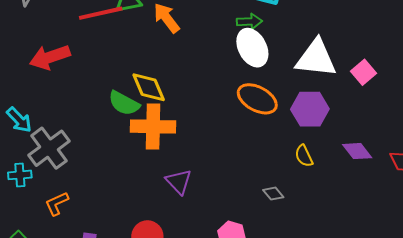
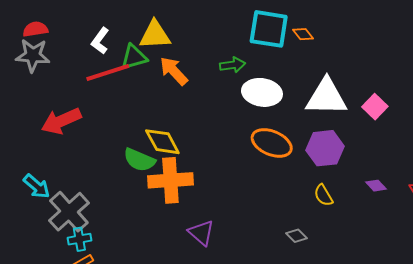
green arrow: (249, 21) -> (233, 65), moved
white ellipse: (252, 48) -> (262, 92), turned -48
purple diamond: (357, 151) -> (376, 186), size x0.7
cyan cross: (20, 175) -> (79, 239), moved

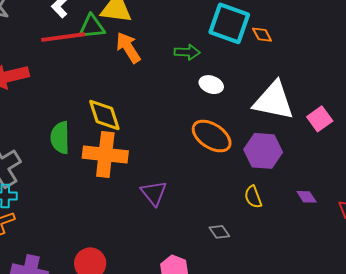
white ellipse: (262, 92) -> (211, 85), size x0.6
green semicircle: (139, 160) -> (60, 138), moved, turned 56
purple triangle: (201, 233) -> (154, 193), moved

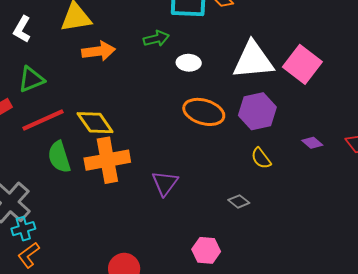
green triangle: (92, 27) -> (31, 79), moved
red line: (63, 37) -> (43, 120), moved
orange arrow: (128, 48) -> (99, 51), turned 132
pink square: (320, 119) -> (302, 64), size x1.5
purple triangle: (154, 193) -> (165, 183), turned 32

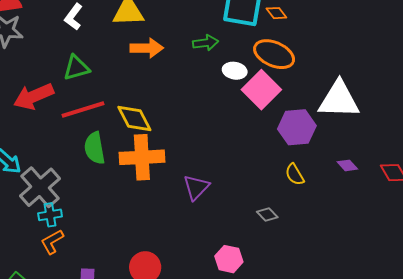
white triangle: (253, 60) -> (339, 100), moved
pink square: (302, 64) -> (261, 90), moved
orange ellipse: (204, 112) -> (274, 54), moved

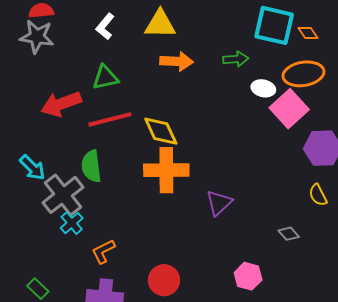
orange ellipse: (274, 54) -> (303, 74), turned -36
green semicircle: (95, 148) -> (91, 166), moved
cyan cross: (50, 215) -> (72, 223), turned -35
orange L-shape: (52, 242) -> (103, 251), moved

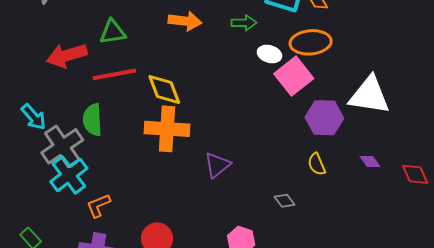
cyan cross: (72, 223) -> (69, 175), size x1.6

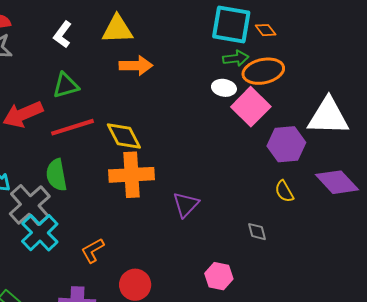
green arrow: (244, 23) -> (236, 58), moved
purple diamond: (370, 162) -> (337, 182), size x2.0
gray diamond: (285, 201) -> (257, 232), turned 30
orange L-shape: (98, 206) -> (93, 250), moved

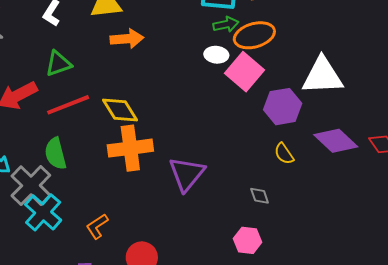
purple triangle: (186, 205) -> (187, 174), size x1.4
pink hexagon: (219, 276) -> (248, 240), moved

